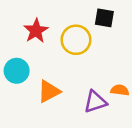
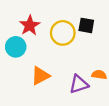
black square: (104, 18) -> (86, 25), moved
cyan circle: (17, 71) -> (16, 47), moved

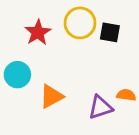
yellow circle: (63, 33) -> (80, 23), moved
cyan circle: (16, 47) -> (17, 75), moved

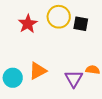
cyan circle: (17, 75) -> (13, 78), moved
purple triangle: (100, 107) -> (74, 79), turned -42

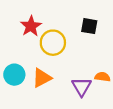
yellow circle: (59, 17) -> (53, 43), moved
cyan circle: (13, 78) -> (14, 75), moved

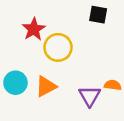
black square: (89, 26) -> (98, 15), moved

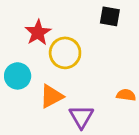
cyan circle: (15, 83) -> (18, 76), moved
purple triangle: (90, 96) -> (81, 117), moved

